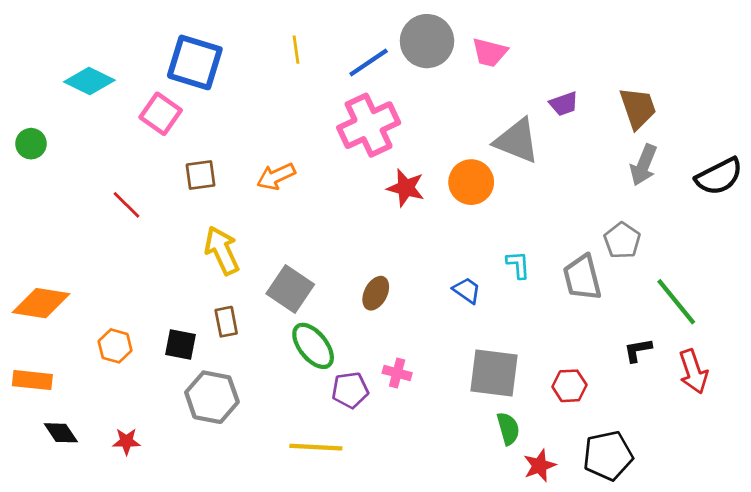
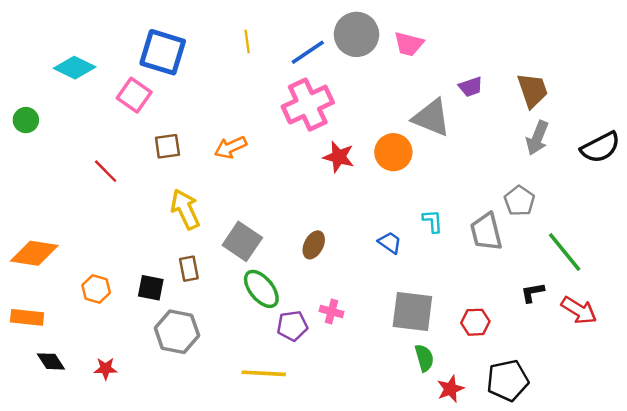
red arrow: (693, 372) -> (579, 310), turned -39

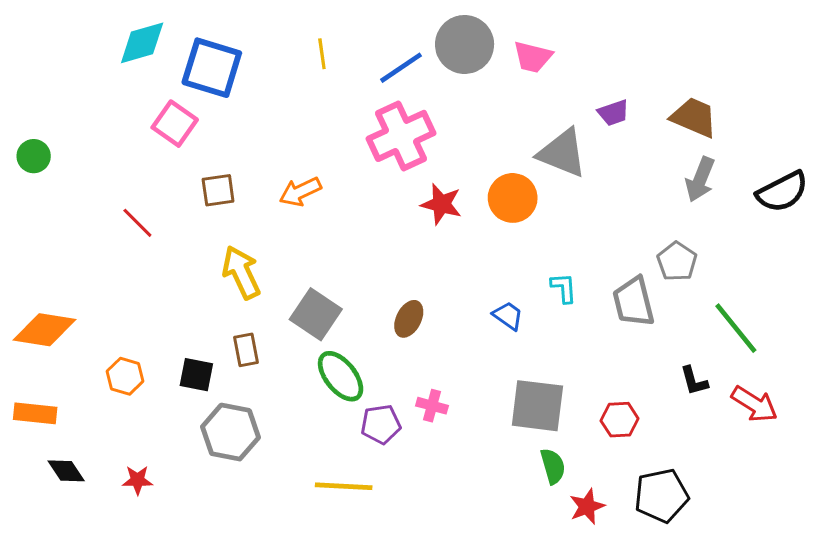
cyan diamond: (75, 68) -> (142, 43), moved, turned -42
brown trapezoid: (533, 90) -> (694, 117), turned -48
black L-shape: (533, 292) -> (694, 381), turned -95

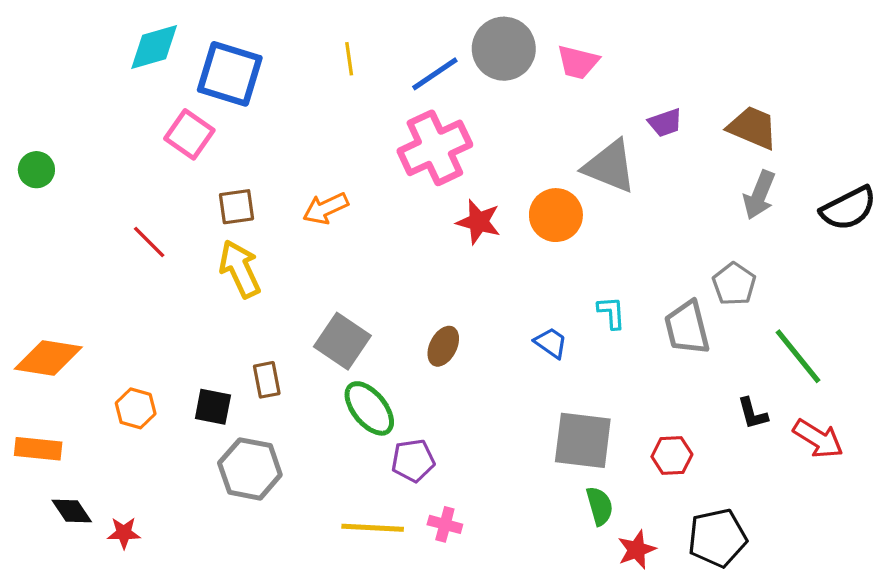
yellow arrow: (241, 272) -> (240, 269), moved
pink cross: (432, 406) -> (445, 524), moved
red star: (137, 480) -> (124, 533), moved

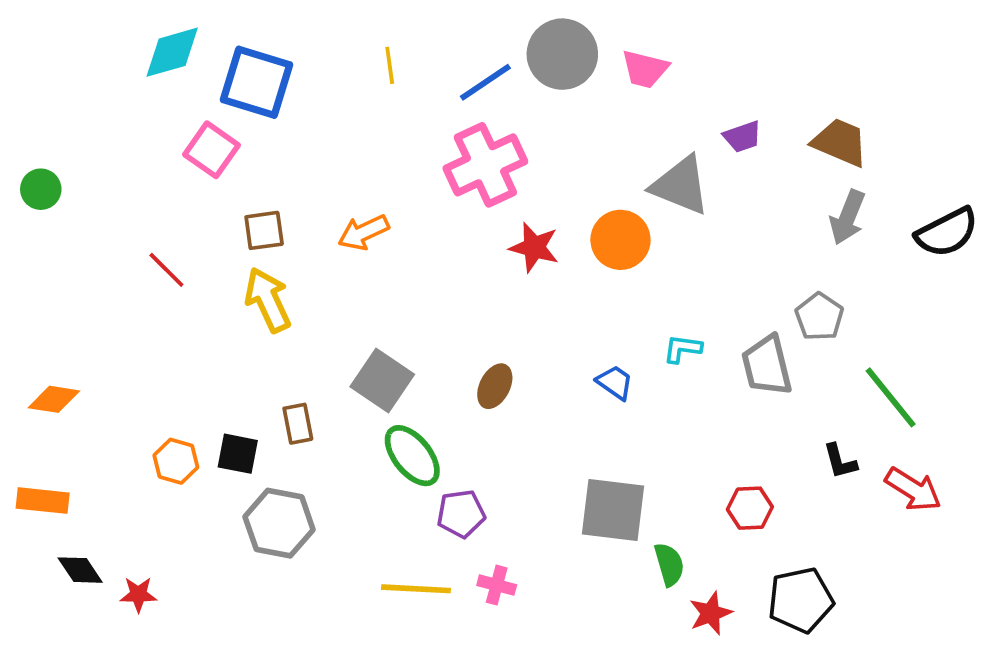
cyan L-shape: (611, 313) -> (682, 349), turned -78
orange diamond: (48, 358) -> (54, 399), size x0.7
orange hexagon: (136, 408) -> (176, 461), moved
gray square: (583, 440) -> (613, 510), moved

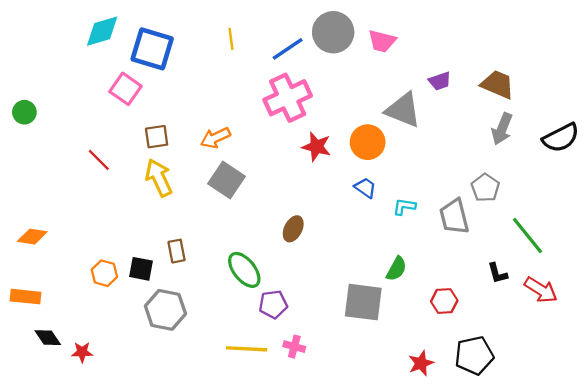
gray square: (382, 381) -> (227, 180), moved
blue trapezoid: (615, 382) -> (365, 188), moved
green semicircle: (669, 564) -> (396, 269), moved, turned 45

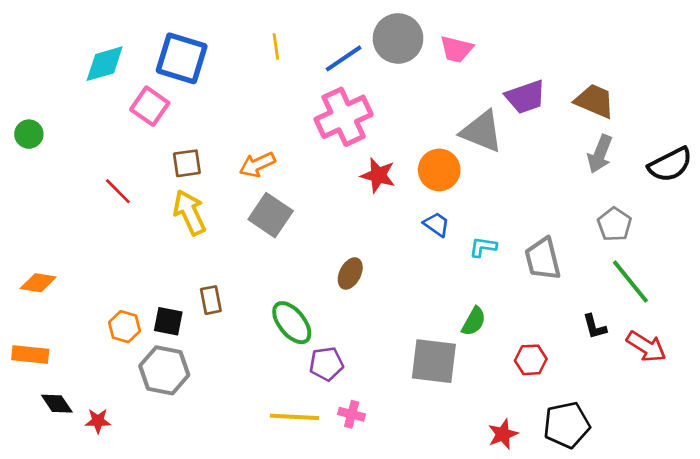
cyan diamond: (102, 31) -> (105, 64), moved
purple trapezoid: (440, 81) -> (525, 97), size x1.5
gray pentagon: (485, 188) -> (614, 224), moved
gray hexagon: (165, 310) -> (164, 370), moved

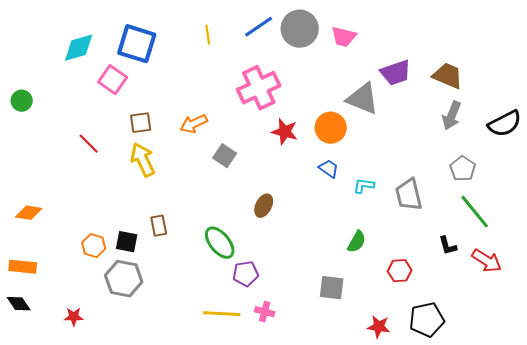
blue line: (344, 58) -> (259, 27), moved
gray square: (271, 215) -> (225, 156), moved, size x0.7
gray square: (434, 361) -> (332, 288), moved, size x0.7
black diamond: (57, 404) -> (19, 304), moved
red star: (503, 434) -> (379, 327), turned 30

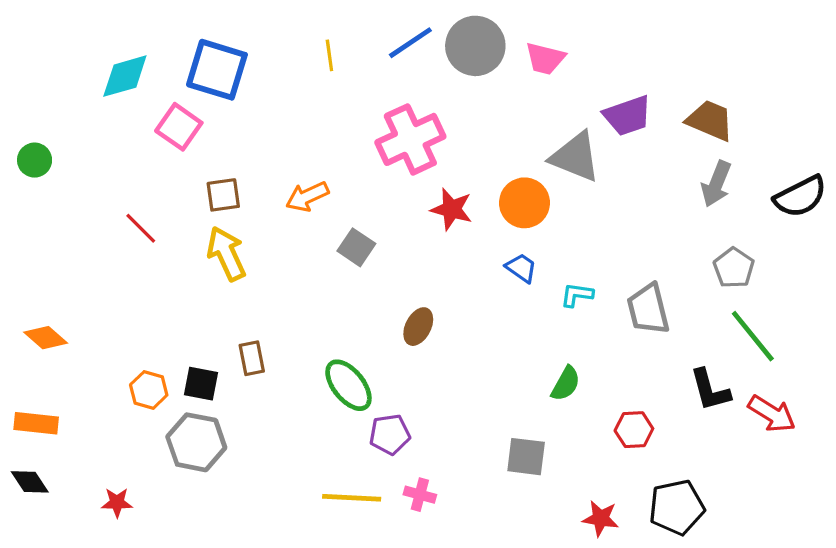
orange diamond: (29, 213) -> (46, 338), turned 32
black L-shape: (448, 246) -> (710, 390), size x1.4

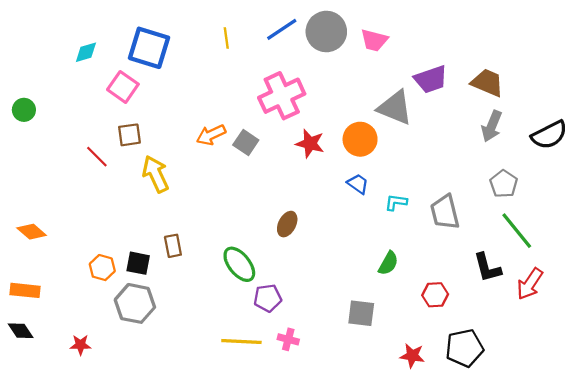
cyan diamond: (125, 76) -> (86, 52), size x0.7
brown square: (223, 195) -> (129, 135), moved
gray square: (356, 247) -> (246, 142), moved
red arrow: (772, 414) -> (530, 284), turned 92

